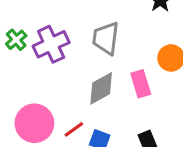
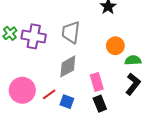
purple cross: (51, 44) -> (34, 36), turned 35
pink rectangle: (141, 84) -> (97, 82), moved

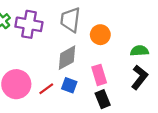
orange circle: (115, 46) -> (100, 35), moved
blue square: (67, 102) -> (69, 85), moved

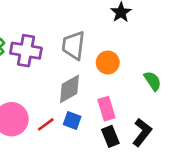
green semicircle: (139, 51) -> (153, 81), turned 60
black L-shape: (139, 77) -> (142, 132), moved

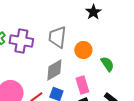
green semicircle: (153, 81) -> (107, 64), moved

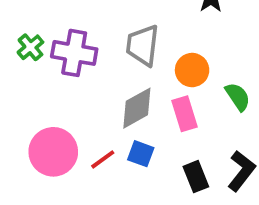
pink rectangle: (82, 85) -> (184, 114), moved

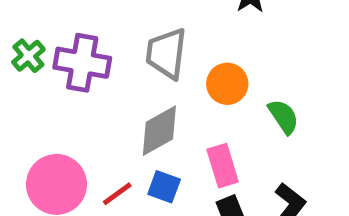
pink rectangle: (184, 114) -> (223, 166), moved

